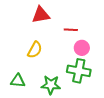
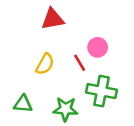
red line: (71, 30) -> (80, 63), moved, turned 56
pink circle: (82, 48) -> (98, 47), moved

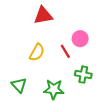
green cross: (101, 91) -> (83, 75), size x0.7
green triangle: (23, 104) -> (19, 85), turned 42

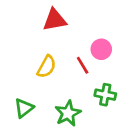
green triangle: (19, 85) -> (24, 108), turned 35
green star: (54, 89) -> (68, 113), turned -30

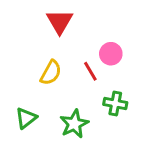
red triangle: (55, 20) -> (60, 22), turned -50

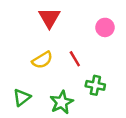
pink circle: (111, 54) -> (105, 27), moved
yellow semicircle: (51, 73) -> (42, 60), turned 30

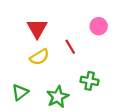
red triangle: (49, 18) -> (37, 28), moved
red line: (75, 59) -> (70, 47), moved

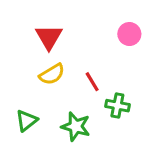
red line: (70, 47) -> (92, 82), moved
green star: (58, 97) -> (76, 126), turned -30

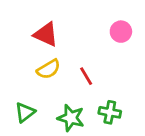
red triangle: (49, 37) -> (46, 34), turned -36
green cross: (117, 106) -> (110, 112), moved

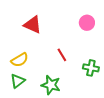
yellow semicircle: (49, 69) -> (20, 60), moved
green cross: (110, 112) -> (91, 68), moved

